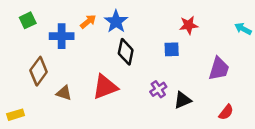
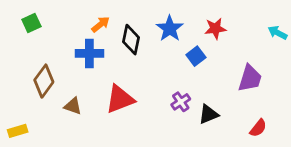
blue star: (116, 22) -> (170, 29), moved
blue cross: (62, 36) -> (89, 53), moved
blue square: (172, 49) -> (196, 56), turned -35
black diamond: (126, 52) -> (131, 40), moved

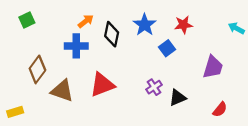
brown triangle: (73, 106) -> (62, 91), size x1.5

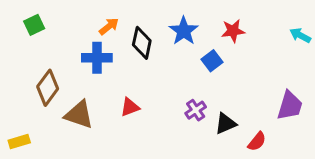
purple trapezoid: (213, 67) -> (290, 106), moved
red triangle: (102, 85) -> (130, 107), size x0.6
red semicircle: (220, 109) -> (257, 142), moved

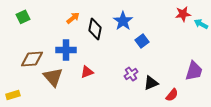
red star: (233, 31) -> (183, 14), moved
blue cross: (97, 58) -> (66, 50), moved
brown diamond: (48, 88) -> (32, 59), turned 50
brown triangle: (79, 115) -> (53, 77), turned 30

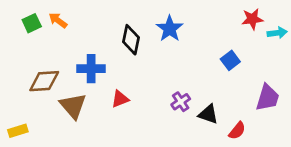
orange arrow: (73, 18) -> (58, 20), moved, turned -104
cyan arrow: (201, 24) -> (277, 33), turned 144
blue square: (142, 41) -> (230, 60), moved
black triangle: (151, 83) -> (208, 114), turned 42

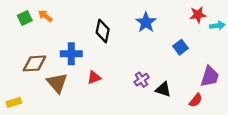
blue star: (170, 29) -> (146, 22), moved
red semicircle: (237, 131) -> (196, 100), moved

